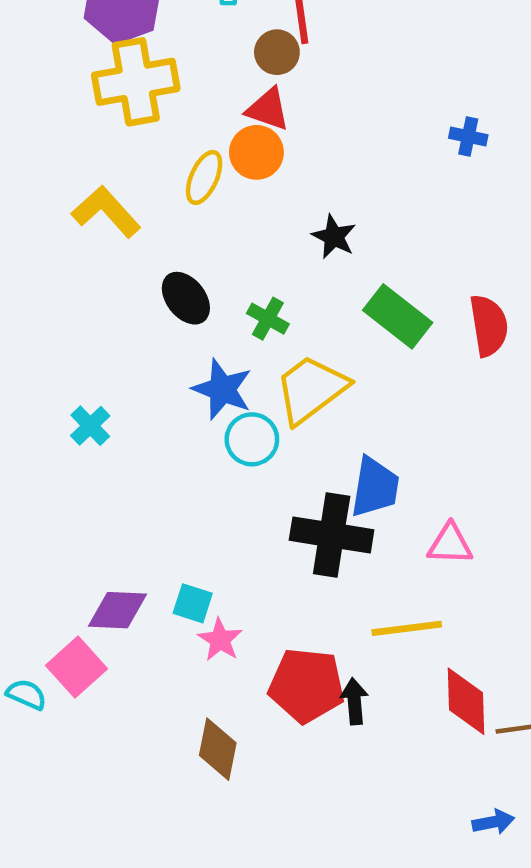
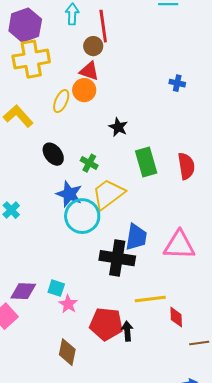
green rectangle: (398, 316) -> (146, 162), turned 36
cyan circle: (252, 439) -> (82, 216), size x1.5
pink triangle: (450, 544) -> (179, 245), moved, size x1.6
red diamond: (466, 701) -> (176, 317), moved, size x0.7

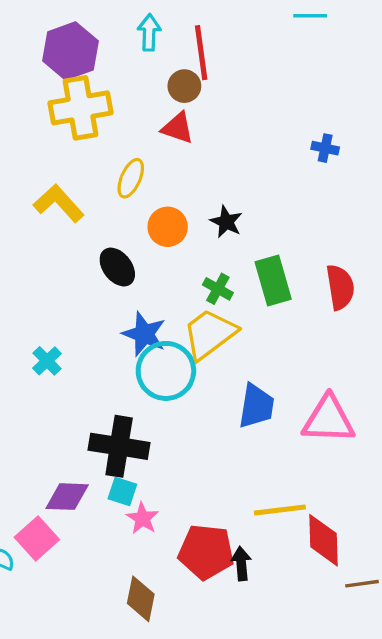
orange circle: (84, 90) -> (168, 227), moved
green cross: (89, 163) -> (218, 289), moved
black cross: (117, 258) -> (119, 446), moved
red diamond: (176, 317) -> (323, 540), size x1.5

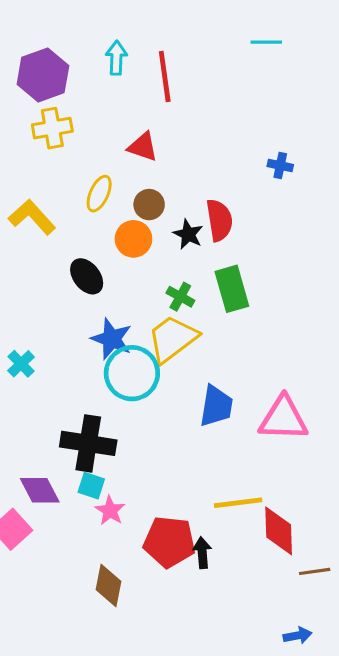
brown circle: (184, 86) -> (149, 205), moved
yellow cross: (80, 108) -> (52, 128), size x0.7
red semicircle: (340, 287) -> (219, 220), moved
purple diamond: (67, 497) -> (40, 490), turned 60

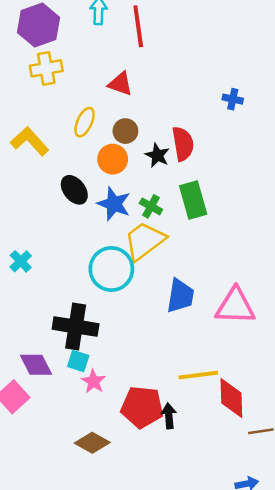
blue star: (112, 339) -> (114, 204), moved
brown diamond: (108, 586) -> (92, 443), turned -72

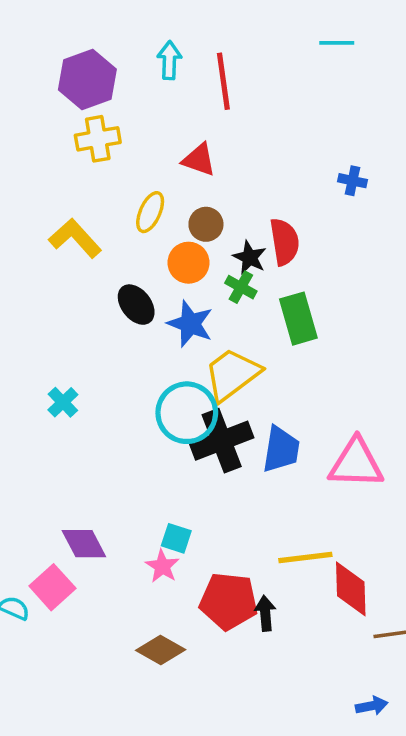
green cross: (151, 206) -> (241, 287), moved
black cross: (76, 326) -> (222, 441), moved, turned -30
cyan square: (78, 361) -> (176, 538), moved

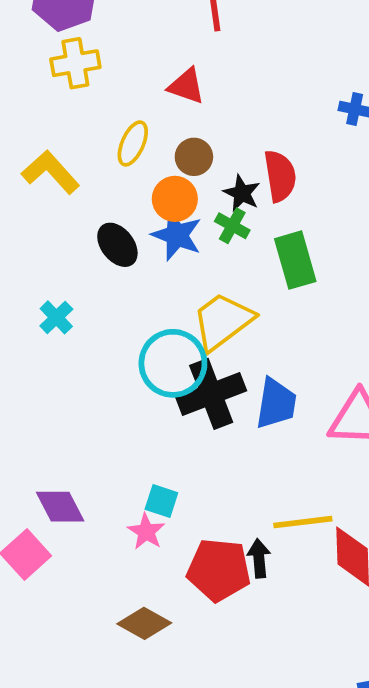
blue star: (190, 324) -> (177, 235), moved
cyan cross: (63, 402) -> (56, 317), moved
black arrow: (265, 613) -> (259, 558), moved

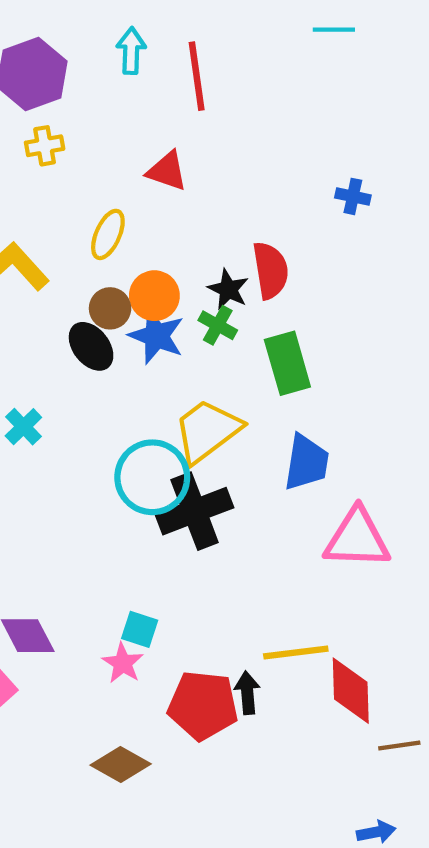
yellow cross: (75, 63) -> (45, 146), size x0.7
brown circle: (194, 157) -> (110, 308), moved
blue trapezoid: (276, 403) -> (306, 463), moved

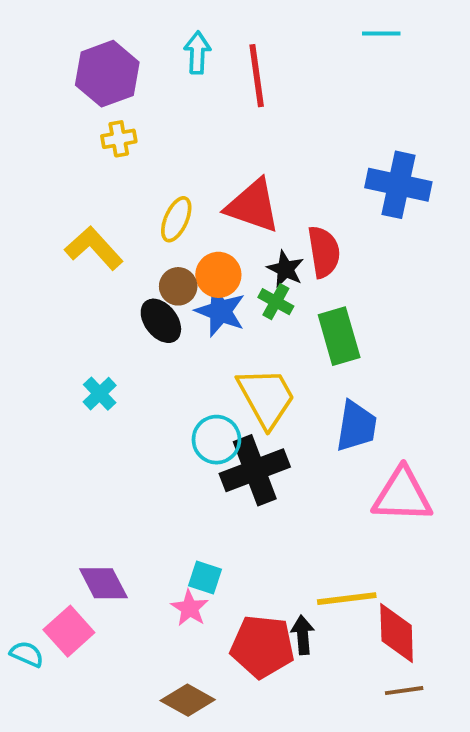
red triangle: (167, 171) -> (253, 206), moved, size x1.5
blue cross: (353, 196) -> (398, 185), size x2.0
yellow trapezoid: (207, 431) -> (266, 397), turned 98
cyan circle: (152, 477) -> (216, 440), size x0.7
brown line: (399, 745) -> (404, 691), moved

